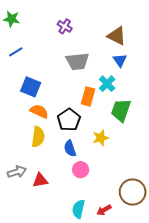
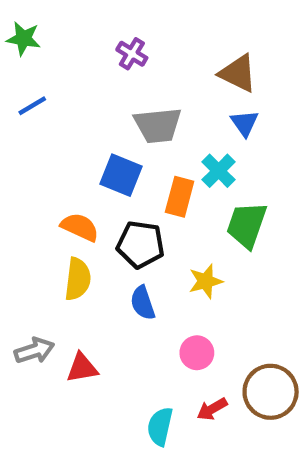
blue square: (31, 87) -> (121, 175), moved
black pentagon: (69, 120) -> (141, 244), turned -30
pink circle: (81, 170) -> (197, 353), moved
red arrow: (104, 210) -> (212, 409), moved

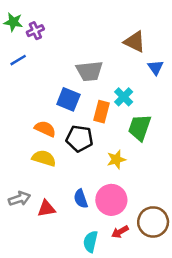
purple cross: (132, 54) -> (35, 31), moved, turned 35
blue triangle: (245, 123) -> (156, 67), moved
yellow semicircle: (78, 279) -> (44, 158), turned -80
blue semicircle: (143, 303) -> (81, 199), moved
pink circle: (197, 353) -> (111, 200), size x1.6

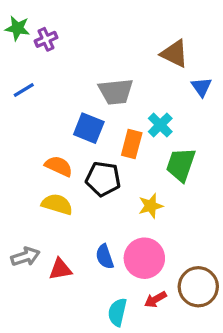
blue line: (18, 60) -> (24, 90), moved

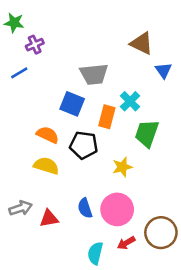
purple cross: (46, 39) -> (35, 45), moved

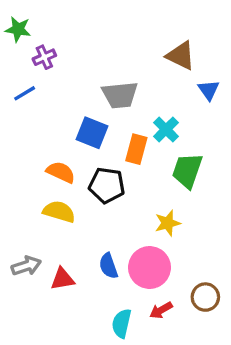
yellow star: (122, 167) -> (168, 223), moved
brown circle: (161, 233) -> (205, 297), size x0.7

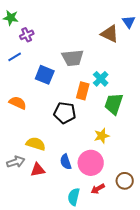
blue triangle: (209, 90) -> (129, 22), moved
blue square: (92, 133) -> (45, 75), moved
orange semicircle: (61, 172) -> (18, 103), moved
yellow semicircle: (59, 212) -> (36, 144), moved

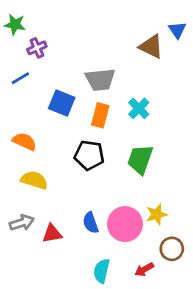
orange rectangle: (83, 91) -> (100, 115), moved
green trapezoid: (114, 104) -> (140, 159), moved
yellow star: (102, 136) -> (157, 214), moved
yellow semicircle: (36, 144) -> (34, 180), moved
red arrow: (98, 189) -> (144, 269), moved

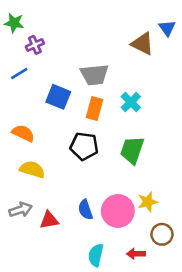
red arrow: (144, 269) -> (136, 254), turned 30

